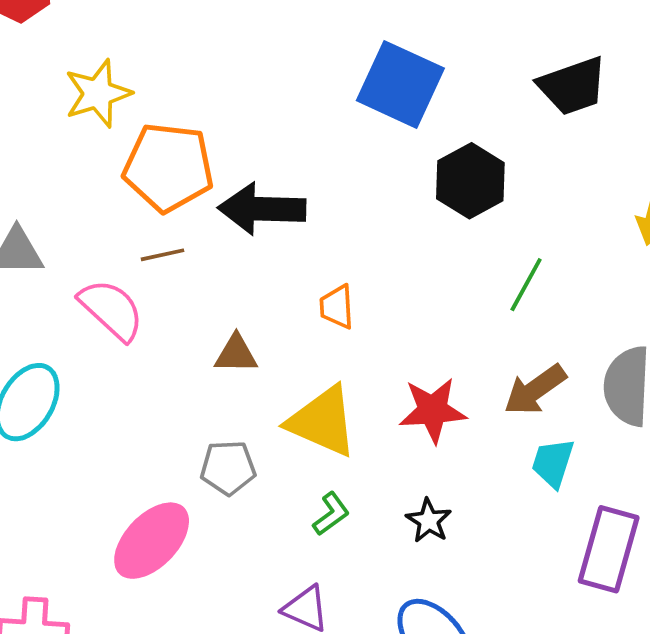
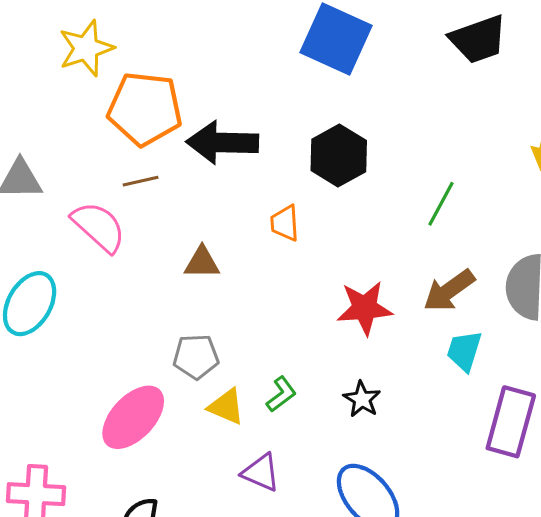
black hexagon: (470, 181) -> (339, 156), moved
yellow triangle: (322, 421) -> (226, 407), moved, size x0.6

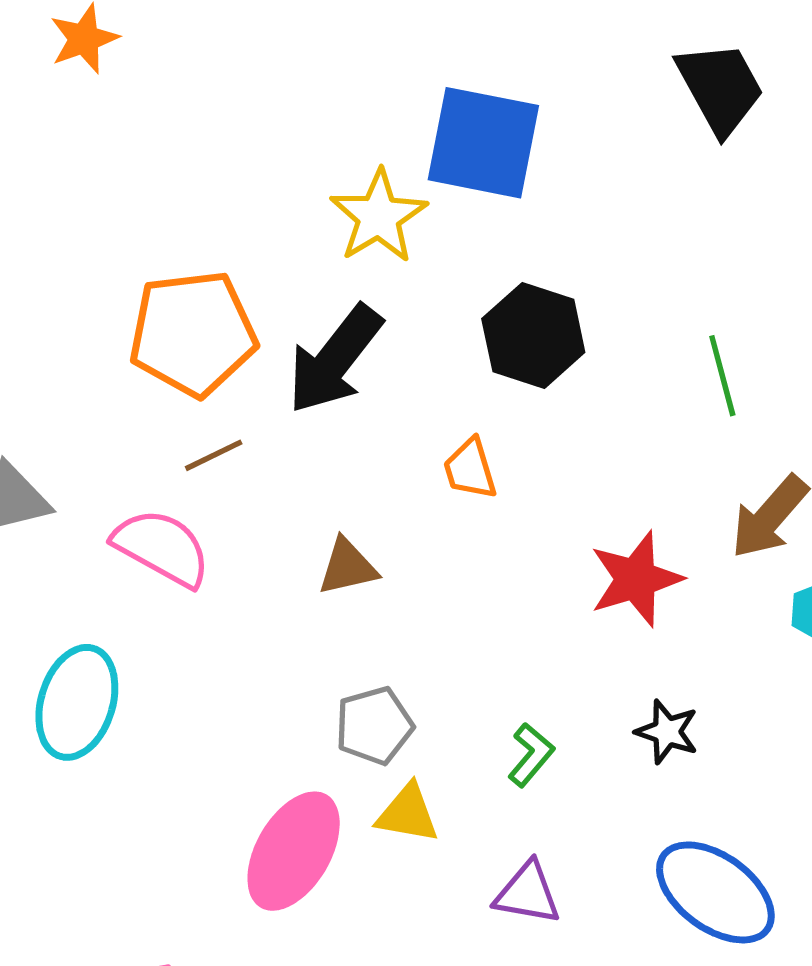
black trapezoid: (478, 39) -> (720, 88), turned -86
yellow star: (86, 48) -> (379, 216), moved
black arrow: (222, 143) -> (335, 359), turned -40
green line: (441, 204) -> (722, 376), turned -30
yellow triangle: (226, 407) -> (408, 814), moved

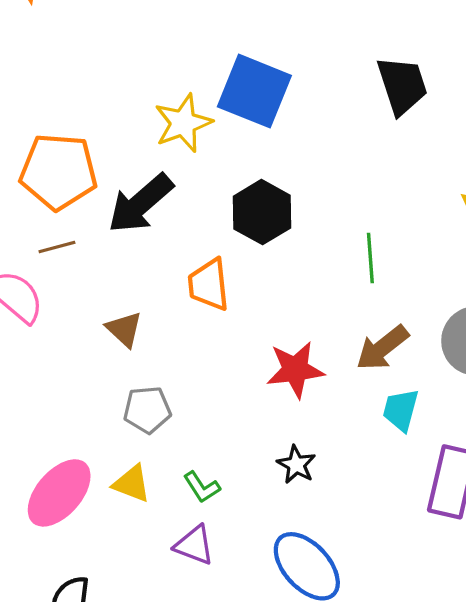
orange trapezoid: (470, 469) -> (209, 285), size x1.4
brown triangle: (348, 567) -> (124, 329), turned 45
gray pentagon: (374, 726) -> (147, 410), moved
green L-shape: (531, 755) -> (202, 487), moved, turned 96

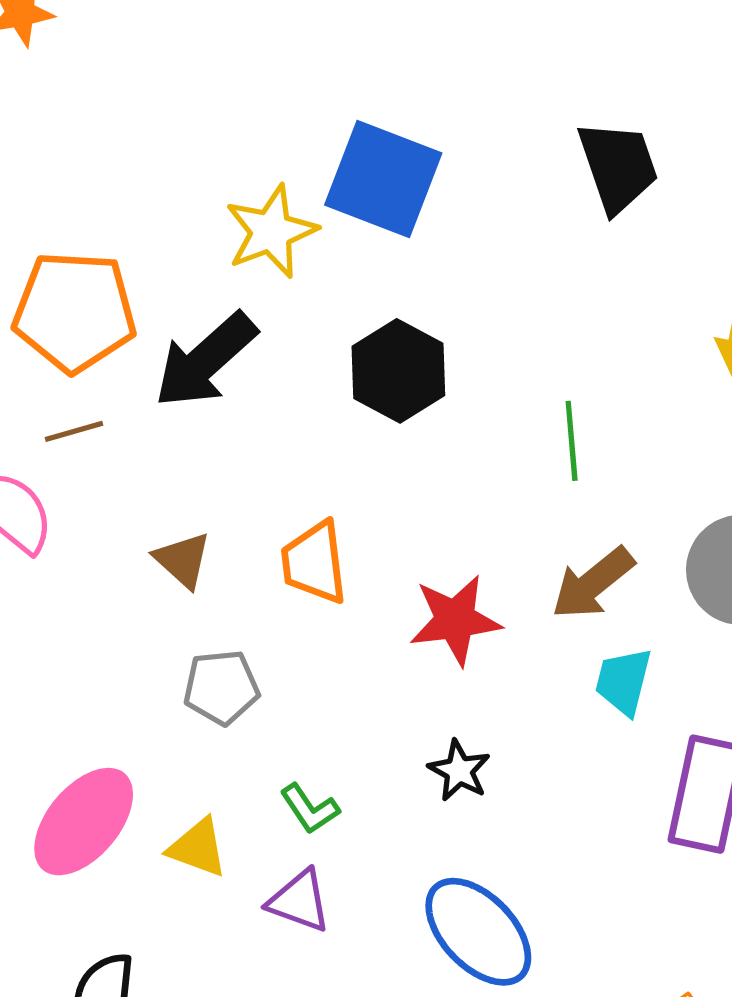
orange trapezoid: (209, 285) -> (314, 563), moved
yellow triangle: (132, 484) -> (198, 848), moved

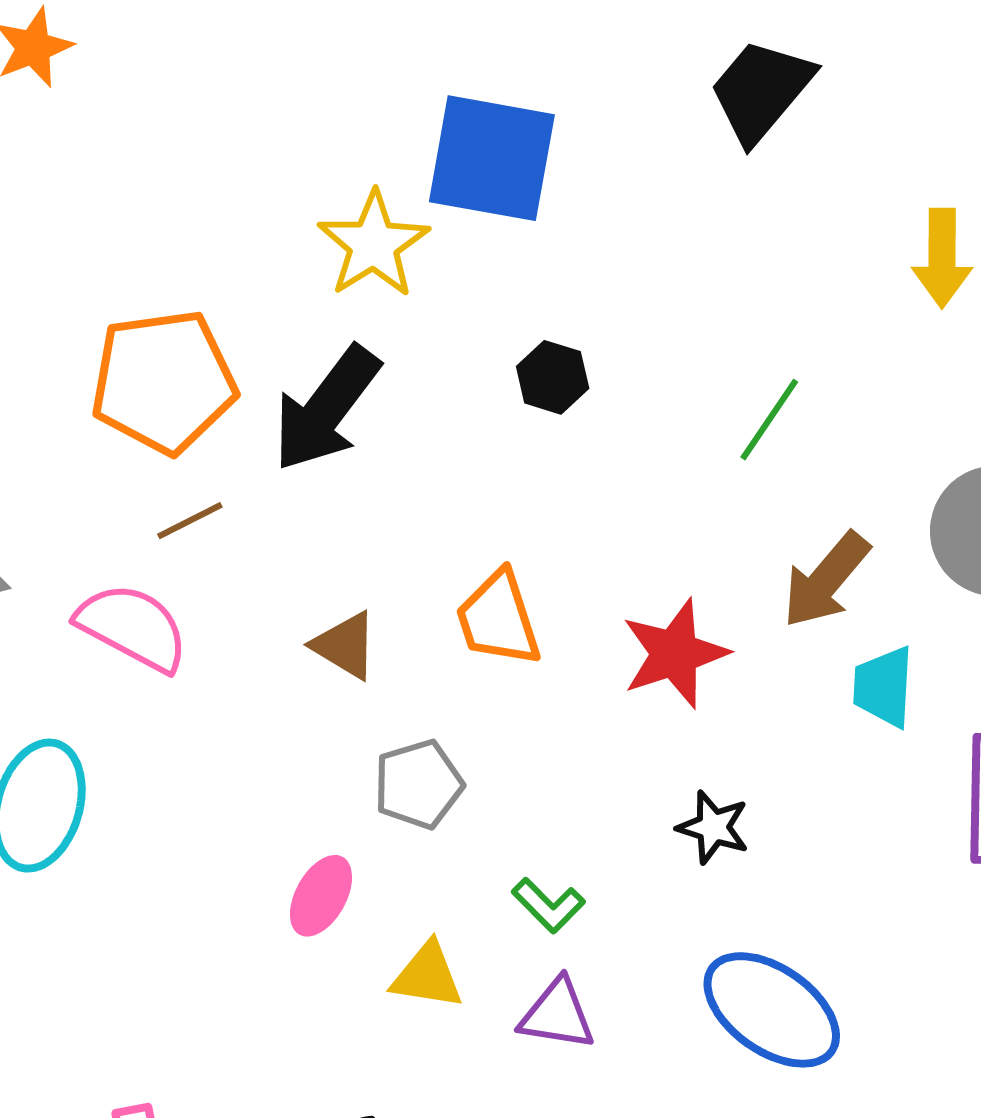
black trapezoid: (618, 166) -> (761, 91), turned -110
black hexagon: (398, 371) -> (553, 377), size x0.6
green line: (572, 441) -> (769, 420), turned 50
pink ellipse: (84, 822) -> (321, 896), moved, size x0.6

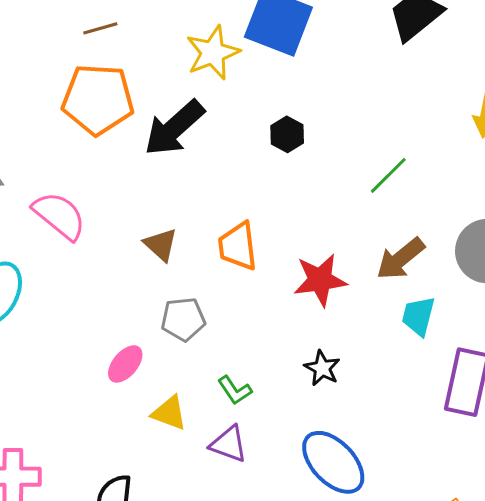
brown line: (190, 521) -> (100, 28), moved

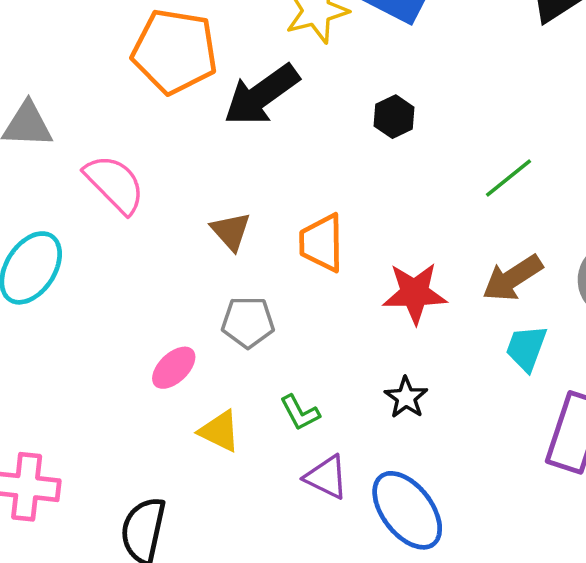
purple triangle: (229, 444) -> (326, 477), moved

